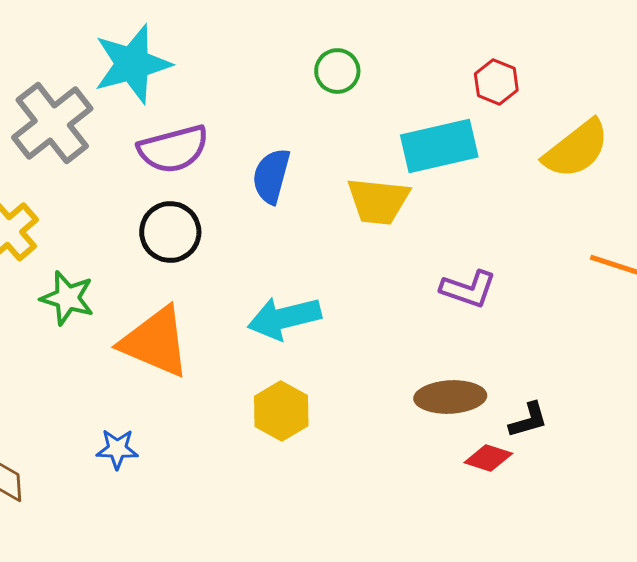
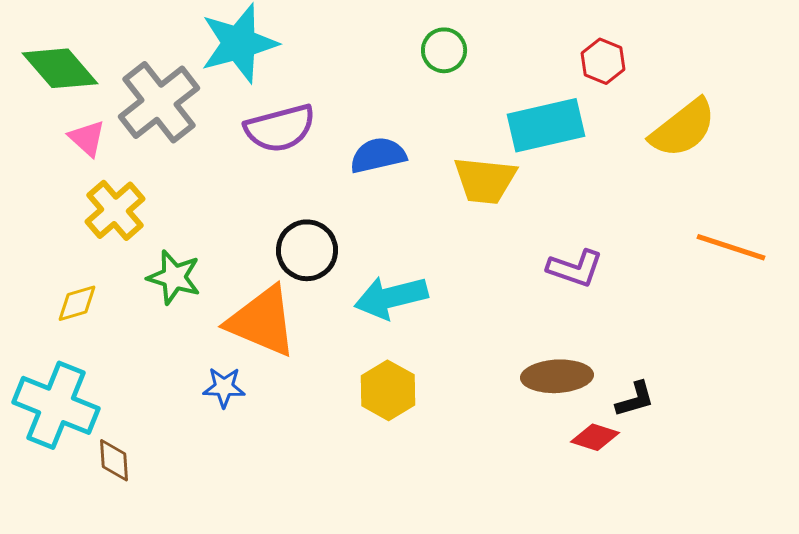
blue semicircle: (271, 176) -> (378, 155), turned 62
black circle: (170, 232) -> (307, 250), moved
blue star: (117, 449) -> (224, 387), moved

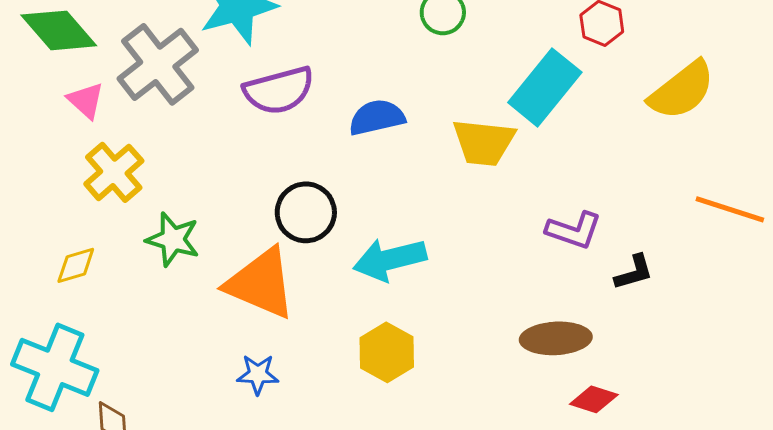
cyan rectangle: (546, 125) -> (545, 87), turned -38
blue star: (224, 387) -> (258, 374), moved
black L-shape: (635, 399) -> (634, 272), moved

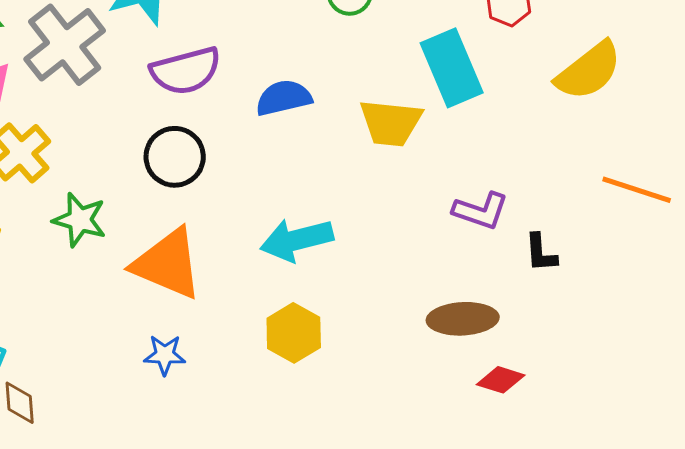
cyan rectangle: (545, 87) -> (452, 68), turned -62
black circle: (306, 212) -> (175, 157), moved
black L-shape: (634, 272) -> (541, 253), turned 102

